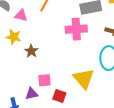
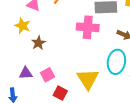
pink square: (44, 80) -> (47, 75), turned -32
purple triangle: (32, 94) -> (26, 73), moved

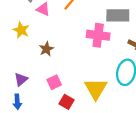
yellow star: (23, 26) -> (21, 30), moved
purple triangle: (26, 73) -> (21, 79), moved, turned -40

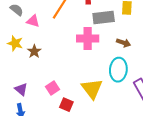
brown star: (46, 49) -> (34, 51), moved
purple triangle: (21, 79) -> (21, 89), turned -32

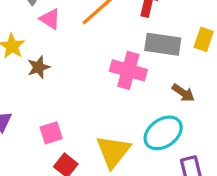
cyan ellipse: (118, 70) -> (163, 133), turned 35

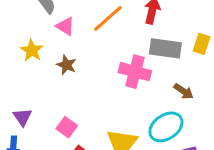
brown star: (39, 67) -> (66, 65), moved, turned -30
pink square: (51, 133) -> (67, 127), turned -36

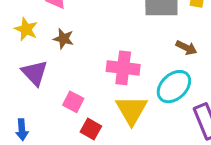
pink cross: (135, 72) -> (123, 68), moved
purple triangle: (22, 117) -> (35, 73), moved, size x1.4

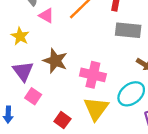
brown star: (63, 39) -> (55, 61), moved, size x1.5
pink square: (73, 102) -> (33, 96), moved

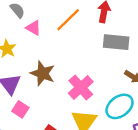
pink cross: (93, 75) -> (81, 87), turned 35

